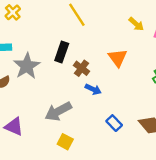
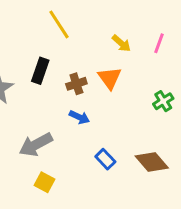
yellow arrow: (136, 24) -> (121, 43), moved
brown cross: (82, 68) -> (76, 84), moved, turned 35

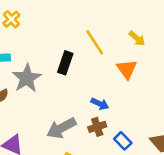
yellow line: (59, 24) -> (95, 42), moved
brown cross: (76, 84) -> (97, 127), moved

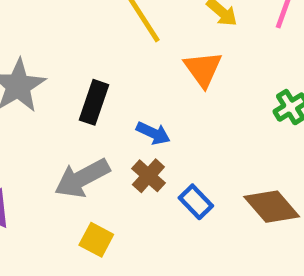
black rectangle: (65, 63) -> (94, 102), moved
brown cross: (97, 127) -> (148, 176), turned -30

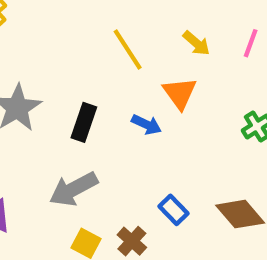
blue arrow: (153, 133) -> (146, 124), moved
brown cross: (148, 176) -> (132, 241), moved

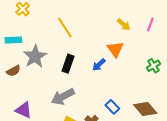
yellow line: (128, 49) -> (65, 28), moved
blue arrow: (146, 124) -> (99, 65), turned 112

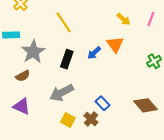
blue arrow: (99, 65) -> (94, 53), moved
brown semicircle: (13, 71) -> (23, 76), moved
blue rectangle: (112, 107) -> (103, 103), moved

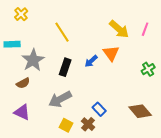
yellow arrow: (124, 19) -> (119, 29), size x1.5

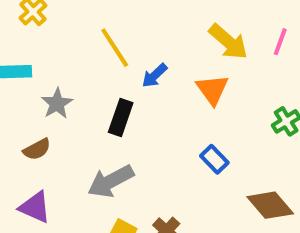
gray star: (33, 60) -> (57, 104), size x0.7
blue arrow: (91, 61) -> (155, 76), moved
blue rectangle: (99, 109) -> (214, 159), moved

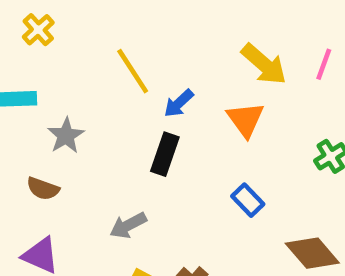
black rectangle: (121, 117) -> (165, 154), moved
brown semicircle: (37, 149) -> (43, 189), turned 48
gray arrow: (111, 181) -> (128, 225), size x0.7

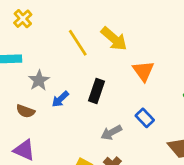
yellow arrow: (264, 64) -> (114, 39), moved
blue arrow: (179, 103) -> (60, 99), moved
gray arrow: (128, 225) -> (111, 133), moved

